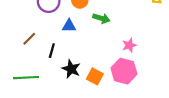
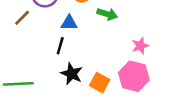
brown line: (29, 39) -> (22, 18), moved
black line: (52, 51) -> (60, 46), moved

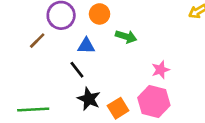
black line: (60, 46) -> (77, 70), turned -54
orange square: (100, 83) -> (118, 108), turned 30

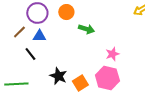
blue triangle: (86, 46) -> (39, 36), moved
black line: (77, 70) -> (30, 54), moved

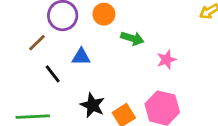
blue triangle: (39, 36) -> (81, 57), moved
pink star: (112, 54) -> (167, 60), moved

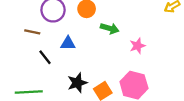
brown line: (37, 43) -> (32, 32), turned 56
black star: (93, 105) -> (77, 83), turned 30

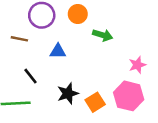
pink star: (137, 46) -> (137, 65), moved
black line: (45, 57) -> (31, 76), moved

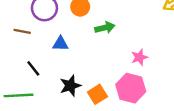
green arrow: (103, 35) -> (105, 28), turned -30

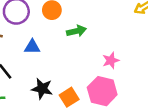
black star: (70, 86) -> (42, 89), turned 30

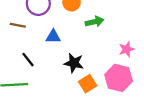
black star: (42, 89) -> (74, 63), moved

